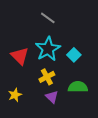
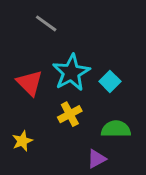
gray line: (48, 18) -> (46, 23), moved
purple triangle: (52, 97) -> (97, 159), moved, turned 48

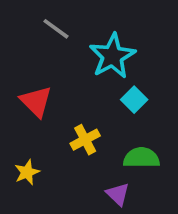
cyan star: (71, 73) -> (112, 56), moved
purple triangle: (97, 159) -> (118, 194), turned -48

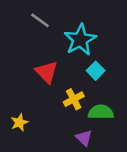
red triangle: (36, 101) -> (47, 72), moved
yellow cross: (85, 140) -> (74, 99), moved

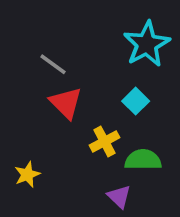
gray line: (40, 20) -> (53, 64), moved
cyan star: (80, 40) -> (147, 44), moved

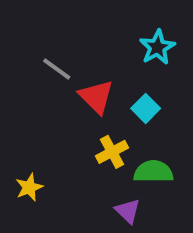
cyan star: (147, 44) -> (157, 47), size x0.7
red triangle: (66, 103) -> (96, 97), moved

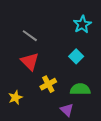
red triangle: (96, 97) -> (30, 61), moved
yellow cross: (112, 152) -> (48, 84), moved

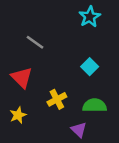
cyan star: (82, 24) -> (90, 17), moved
red triangle: (30, 61) -> (22, 77), moved

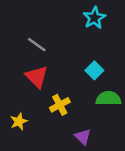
red triangle: (22, 77) -> (37, 77), moved
green semicircle: (95, 105) -> (108, 98), moved

